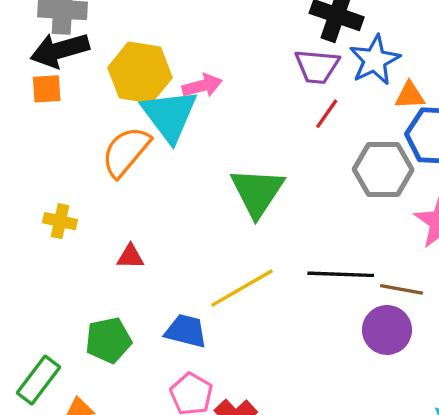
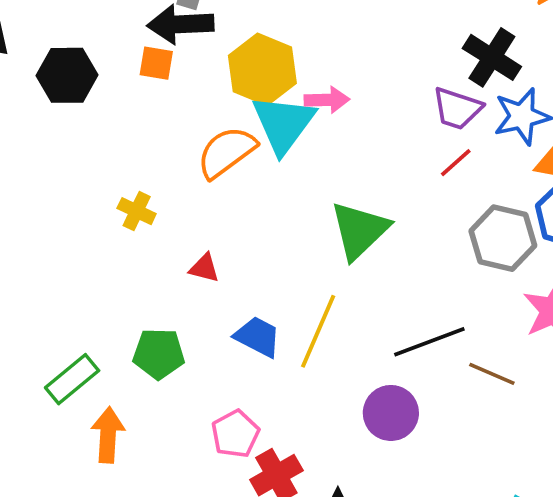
black line: (341, 274) -> (429, 342), turned -36
yellow line: (242, 288) -> (318, 331), turned -50
purple circle: (387, 330) -> (391, 413), moved
blue trapezoid: (186, 331) -> (258, 337), moved

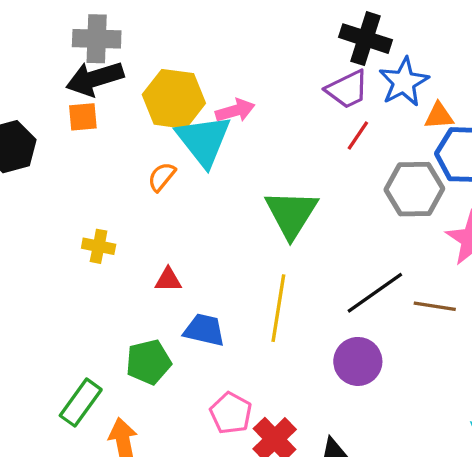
purple trapezoid: (457, 108) -> (347, 89), turned -30
orange semicircle: (226, 152) -> (162, 177), size x0.6
blue trapezoid: (258, 337) -> (204, 330), moved

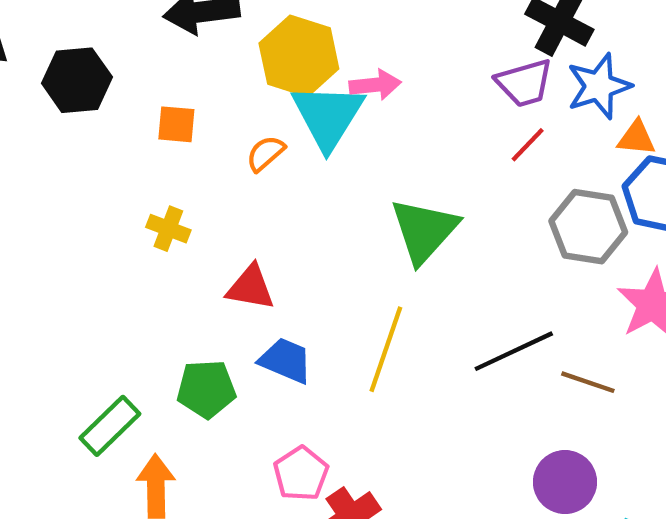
orange square: (83, 117) -> (176, 124), moved
red triangle: (168, 280) -> (251, 287), size x1.4
purple circle: (358, 361) -> (565, 482), moved

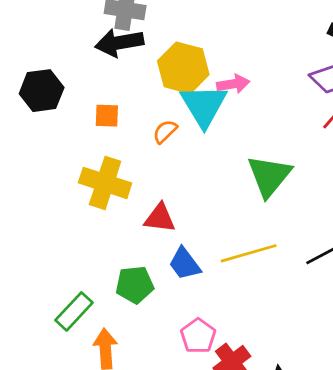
yellow cross: (168, 229) -> (105, 183), size x1.8
yellow line: (386, 349) -> (249, 253), turned 58
blue trapezoid: (286, 360) -> (185, 264), turned -147

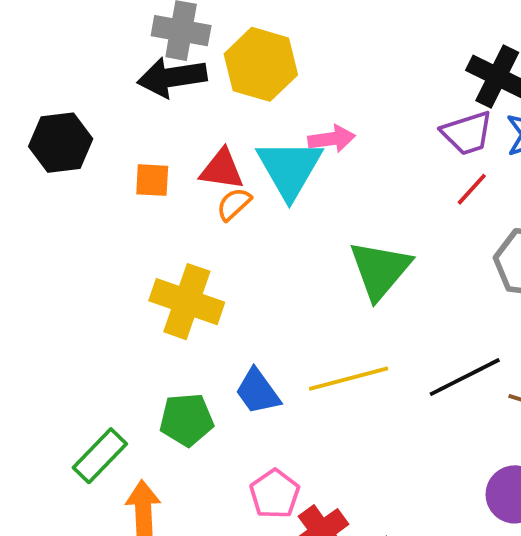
yellow hexagon: (183, 68) -> (261, 64), moved
yellow cross: (105, 183) -> (187, 302), moved
red triangle: (160, 218) -> (222, 169), moved

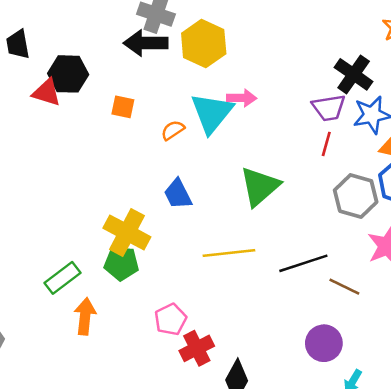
red triangle: (222, 169) -> (47, 92), moved
red line: (472, 189) -> (326, 144), turned -35
yellow cross: (187, 302) -> (127, 232), moved
blue trapezoid: (258, 392) -> (178, 194), moved

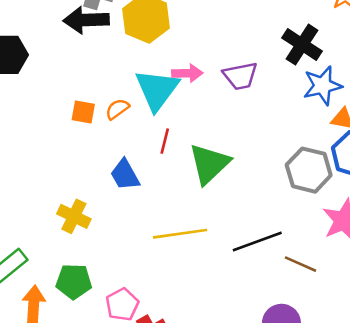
orange square: (123, 107) -> (83, 112), moved
purple trapezoid: (329, 108) -> (240, 76), moved
red line: (326, 144) -> (165, 141), moved
yellow cross: (127, 232) -> (74, 216), size x0.7
green pentagon: (121, 263) -> (74, 281), moved

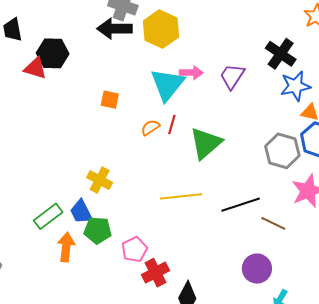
purple trapezoid: (240, 76) -> (232, 76), turned 132
orange semicircle: (117, 109) -> (150, 128), moved
blue trapezoid: (125, 175) -> (81, 212), moved

